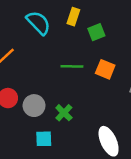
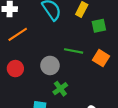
gray circle: (34, 106) -> (50, 65), moved

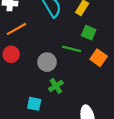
green square: (99, 26) -> (89, 33), moved, turned 32
red circle: (15, 69) -> (11, 54), moved

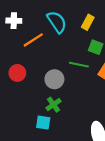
orange line: (17, 29) -> (33, 40), moved
green cross: (56, 86) -> (53, 105), moved

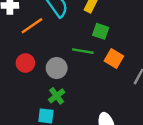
red circle: (17, 73) -> (25, 63), moved

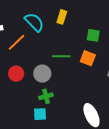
green square: (101, 31) -> (93, 35), moved
green cross: (57, 96) -> (46, 96), turned 32

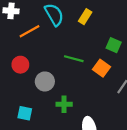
gray circle: (42, 74) -> (45, 81), moved
green cross: (46, 96) -> (64, 104), moved
cyan square: (40, 114) -> (25, 113), moved

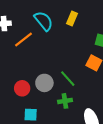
green line: (74, 59) -> (68, 79), moved, turned 42
red circle: (20, 65) -> (22, 88), moved

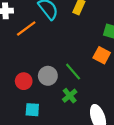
green cross: (65, 101) -> (70, 96), turned -32

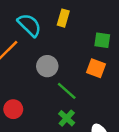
gray circle: (48, 76) -> (47, 66), moved

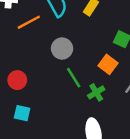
green cross: (67, 118) -> (96, 92), moved

